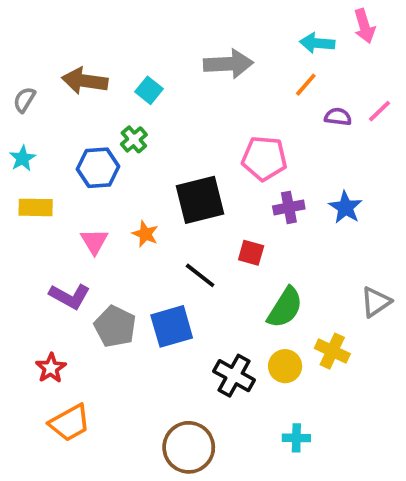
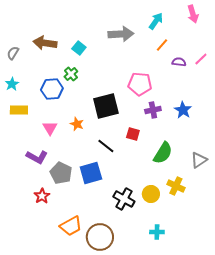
cyan arrow: (317, 43) -> (156, 21), moved, turned 120
green semicircle: (285, 308) -> (163, 153), moved
red star: (51, 368) -> (42, 196), moved
orange trapezoid: (70, 423) -> (71, 226), moved

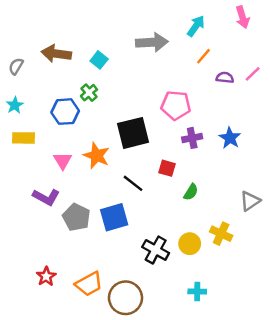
orange star: (77, 124) -> (97, 156), size x1.5
green semicircle: (163, 153) -> (191, 192), moved, size x0.6
red star: (42, 196) -> (46, 276), moved

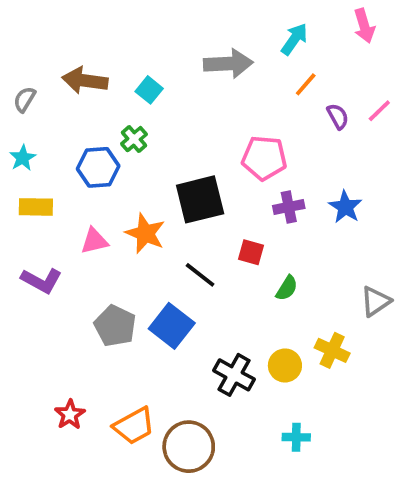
purple semicircle: (225, 78) -> (338, 116), turned 54
pink triangle: (63, 161) -> (94, 241), turned 48
purple L-shape: (46, 197) -> (42, 281), moved
blue square: (114, 217) -> (172, 326), turned -36

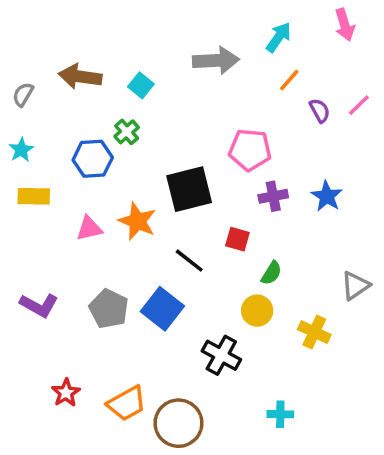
purple L-shape: (42, 281) -> (39, 305), moved
yellow circle: (285, 365) -> (257, 311), moved

